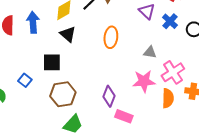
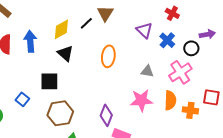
pink cross: (173, 72) -> (180, 72), moved
orange semicircle: (168, 98) -> (170, 100), moved

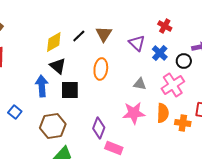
brown triangle: (105, 13) -> (104, 34), moved
blue arrow: (30, 41) -> (42, 86), moved
black square: (49, 81) -> (70, 90), moved

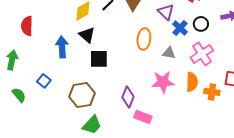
blue cross: (160, 53) -> (180, 28), moved
black circle: (184, 61) -> (201, 24), moved
orange ellipse: (101, 69) -> (144, 39), moved
blue arrow: (42, 86) -> (62, 47), moved

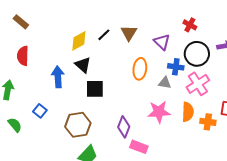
black circle: (201, 24) -> (197, 54), size x1.6
blue cross: (180, 28) -> (176, 67), moved, turned -35

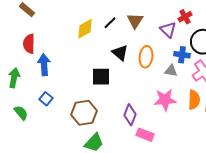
red cross: (190, 25) -> (185, 17), moved, turned 32
black triangle: (83, 65) -> (120, 53), moved
blue arrow: (58, 77) -> (44, 65), moved

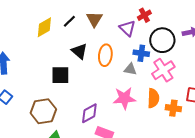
purple diamond: (130, 115) -> (89, 113), turned 40

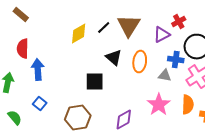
brown triangle: (94, 19) -> (129, 26), size x1.4
purple triangle: (127, 28) -> (162, 35), turned 48
pink star: (124, 98) -> (159, 105), turned -30

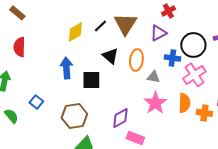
red cross: (179, 22) -> (168, 11), moved
blue arrow: (38, 70) -> (66, 68), moved
gray triangle: (165, 76) -> (153, 77), moved

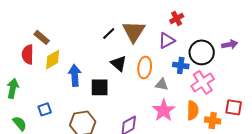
brown rectangle: (17, 13) -> (42, 37), moved
yellow diamond: (75, 32) -> (53, 59), moved
blue square: (36, 102) -> (45, 109), turned 32

